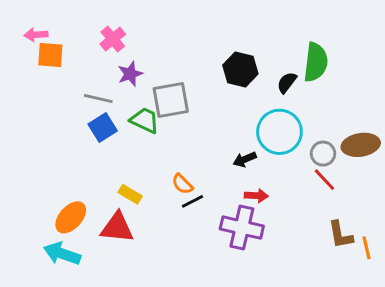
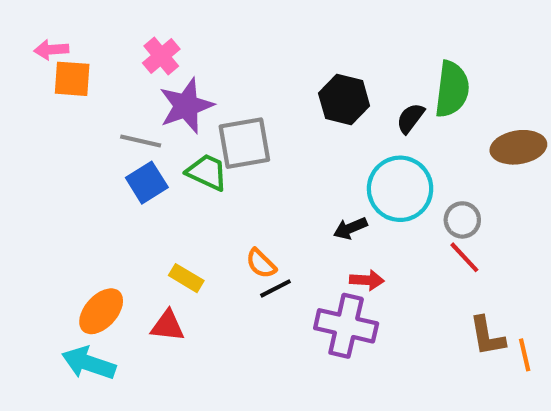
purple star: (130, 74) -> (186, 106), size x1.5
brown ellipse: (361, 145) -> (518, 147), moved
red triangle: (117, 228) -> (168, 326), size x0.7

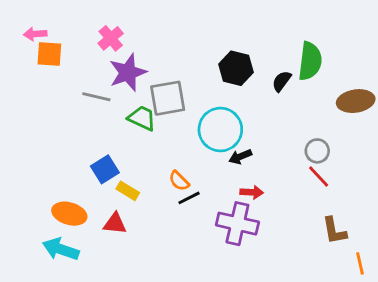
blue square: (147, 183) -> (105, 169), moved
cyan circle: (400, 189) -> (220, 130), moved
orange ellipse: (101, 311) -> (69, 214), turned 64
orange line: (525, 355) -> (360, 263), moved

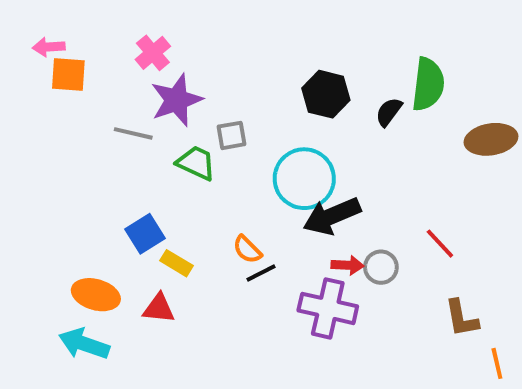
gray square: (168, 98) -> (232, 135), size x0.6
gray circle: (317, 151) -> (381, 267), moved
black arrow: (240, 157) -> (332, 216), size x1.8

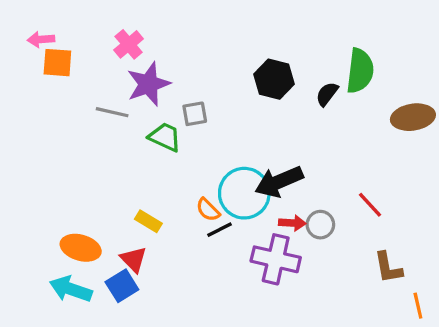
cyan circle: (304, 179) -> (244, 193), moved
blue square: (145, 234) -> (122, 286), moved
red triangle: (159, 308) -> (134, 259), turned 40

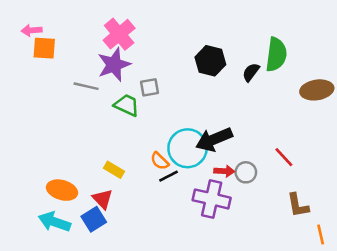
pink cross: (129, 44) -> (119, 34), moved, size x1.4

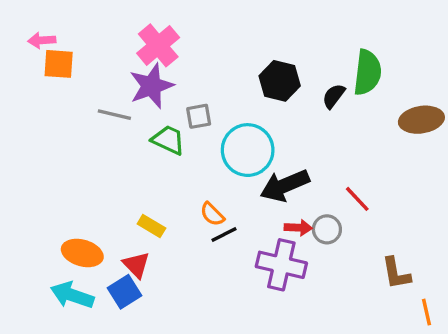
cyan circle: (188, 148) -> (248, 150), moved
red line: (284, 157) -> (357, 199), moved

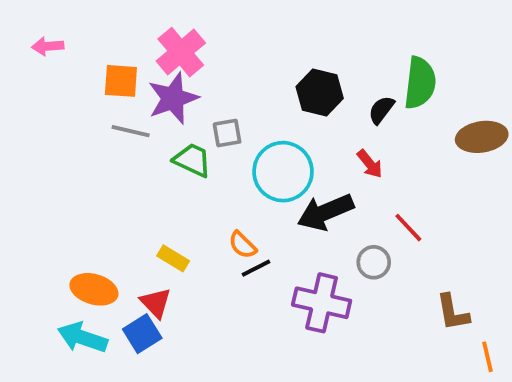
orange square: (59, 64) -> (121, 81), moved
red arrow: (298, 228) -> (370, 164), moved, turned 48

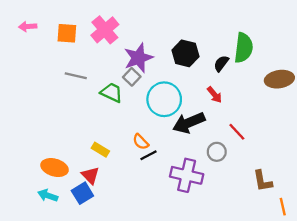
orange square: (121, 81) -> (67, 33), moved
purple star: (173, 98) -> (138, 58), moved
gray square: (227, 133) -> (132, 77), turned -36
cyan arrow: (82, 338) -> (48, 195), size x0.7

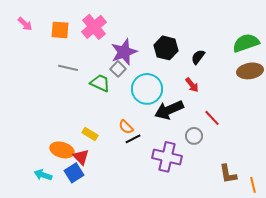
pink arrow: (28, 27) -> (25, 24), turned -133
green semicircle: (244, 48) -> (246, 43), moved, turned -116
orange ellipse: (55, 168) -> (62, 150), moved
brown L-shape: (263, 181) -> (228, 174), moved

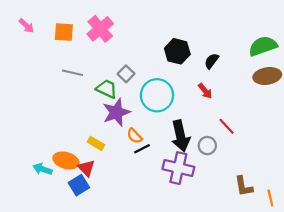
purple star: (124, 52) -> (116, 112), moved
black arrow: (169, 110) -> (181, 136), moved, turned -80
cyan arrow: (43, 175) -> (42, 169), moved

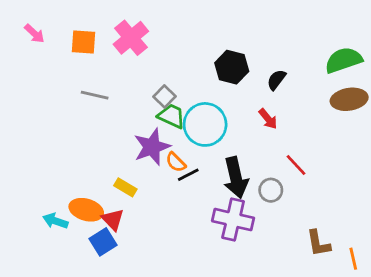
green trapezoid: (107, 89) -> (172, 116), moved
orange semicircle: (135, 136) -> (176, 162), moved
black line: (142, 149) -> (188, 175), moved

